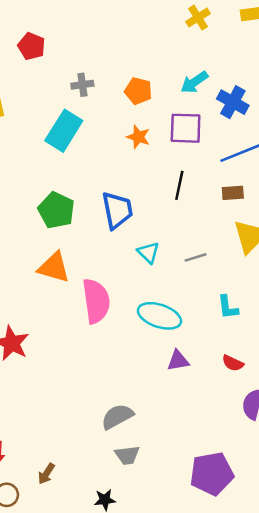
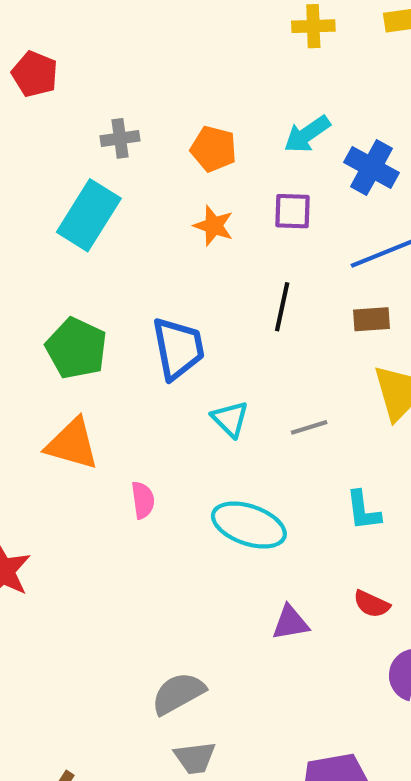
yellow cross: (198, 18) -> (313, 26), turned 30
purple square: (186, 128) -> (293, 211), size x0.7
pink semicircle: (96, 301) -> (143, 500), size x0.5
purple triangle: (178, 361) -> (290, 623), moved

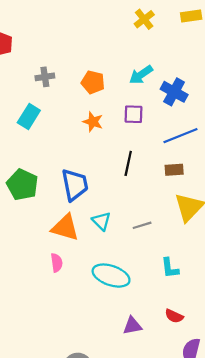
yellow cross: (313, 26) -> (144, 19), turned -36
cyan rectangle: (89, 215) -> (29, 116), size x0.7
orange triangle: (72, 444) -> (65, 227), moved

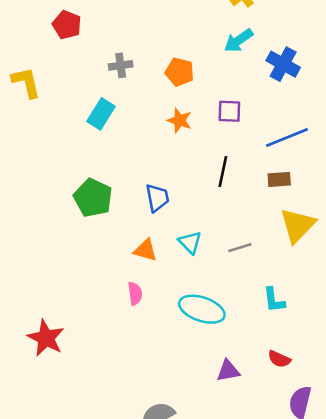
cyan arrow: (141, 75) -> (239, 41), moved
blue cross: (174, 92) -> (283, 64), moved
blue trapezoid: (75, 185) -> (157, 198), size x0.7
orange triangle: (65, 227) -> (145, 250), size x0.7

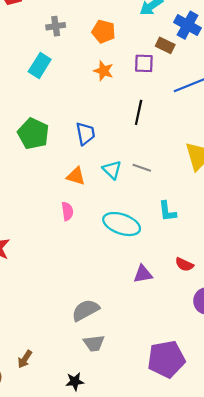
brown rectangle: (279, 179) -> (165, 45), moved, turned 30
gray line: (240, 248) -> (142, 168), moved, turned 36
cyan L-shape: (274, 300) -> (167, 211), moved

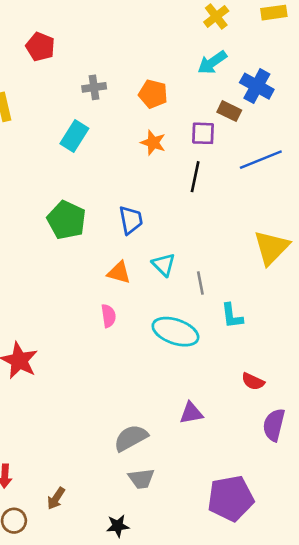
black line: (139, 112) -> (195, 177), moved
gray line: (142, 168) -> (200, 283), moved, turned 60
purple triangle: (143, 274) -> (191, 413), moved

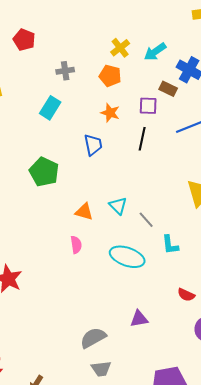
yellow cross: (216, 16) -> (120, 48), moved
blue trapezoid: (131, 220) -> (93, 145), moved
gray line: (200, 283) -> (146, 220), turned -30

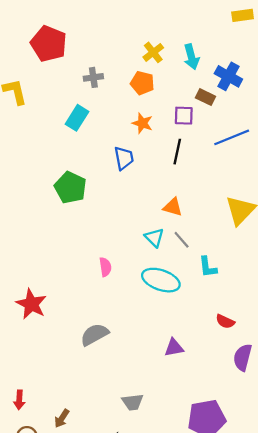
red pentagon: (24, 40) -> (49, 44), size x1.5
cyan arrow: (155, 52) -> (191, 57), turned -70
cyan triangle: (118, 206) -> (154, 238), moved
orange triangle: (84, 212) -> (173, 207), moved
gray semicircle: (93, 338) -> (94, 335), moved

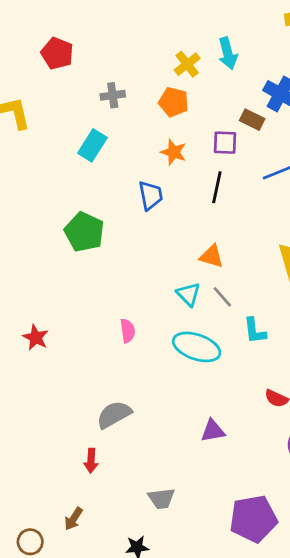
red pentagon: (49, 44) -> (57, 53), size x0.7
cyan arrow: (191, 57) -> (228, 53), moved
red star: (31, 304) -> (36, 337), moved, size x0.7
red arrow: (19, 400) -> (91, 461), moved

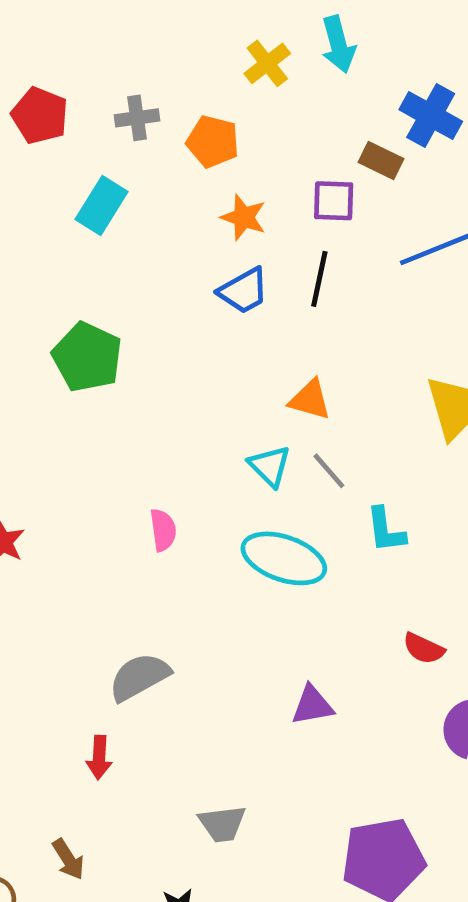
red pentagon: (57, 53) -> (40, 115), moved
orange pentagon: (174, 102) -> (213, 142), moved
blue trapezoid: (151, 195) -> (244, 291), moved, turned 72
brown arrow: (73, 519) -> (68, 859), turned -65

